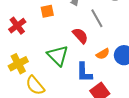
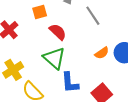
red semicircle: (80, 36) -> (58, 32), moved
blue L-shape: (84, 72) -> (70, 83), moved

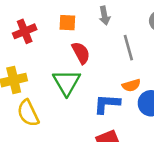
orange semicircle: (102, 53) -> (131, 85), moved
blue L-shape: (70, 83) -> (107, 104), moved, turned 80

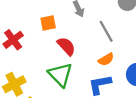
orange semicircle: (131, 85) -> (106, 59), moved

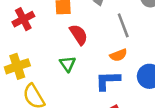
green triangle: (60, 75) -> (68, 64), size x0.6

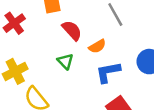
orange semicircle: (118, 55) -> (97, 46), moved

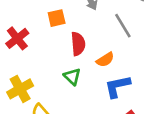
red semicircle: (72, 30) -> (78, 44), turned 40

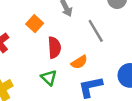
orange square: (57, 18) -> (35, 24), turned -35

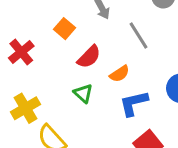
red semicircle: (54, 47) -> (89, 57), turned 50

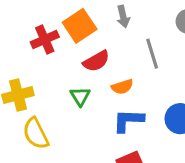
orange square: (64, 29) -> (80, 26), size x1.5
red cross: (21, 52) -> (45, 40), moved

